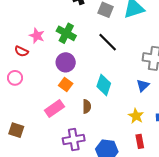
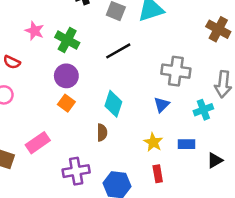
pink star: (37, 36) -> (35, 31), moved
black line: (108, 42) -> (118, 51), turned -75
brown semicircle: (87, 106) -> (102, 133), moved
pink rectangle: (54, 109) -> (38, 143), moved

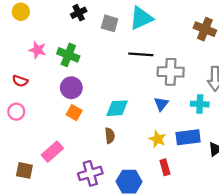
black line: (118, 51) -> (141, 54), moved, turned 40
cyan diamond: (113, 104) -> (117, 108), turned 75
cyan cross: (203, 110) -> (200, 104), turned 30
blue rectangle: (187, 144) -> (188, 137), size x1.5

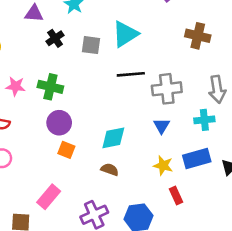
brown semicircle: (110, 136) -> (110, 170), turned -56

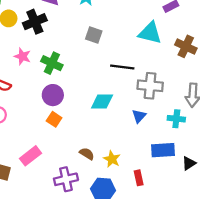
cyan triangle: (125, 34) -> (150, 33), moved, turned 35
black cross: (55, 38) -> (35, 22), moved, size x1.5
cyan diamond: (113, 138) -> (102, 101), moved
yellow star: (163, 166) -> (112, 159), moved
brown semicircle: (110, 170) -> (87, 154), moved

